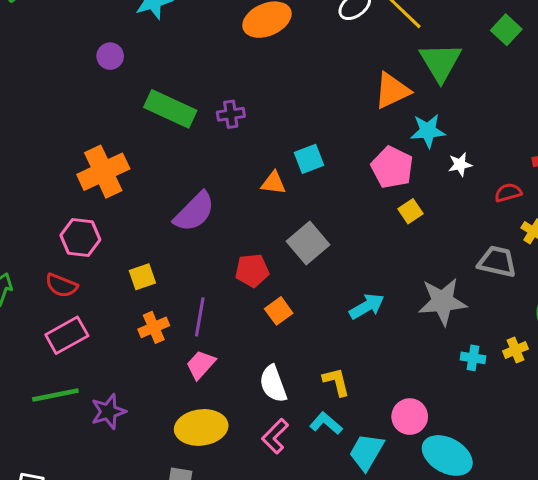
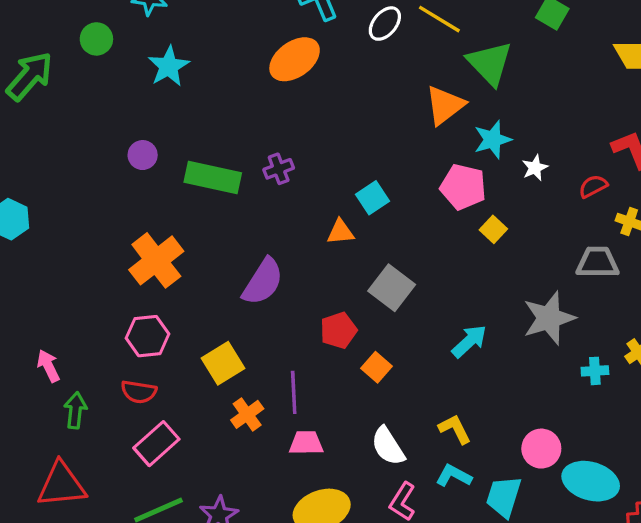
purple circle: (110, 56) -> (143, 155), moved
yellow square: (142, 277) -> (223, 363), size x1.4
pink trapezoid: (201, 365) -> (306, 443), turned 60

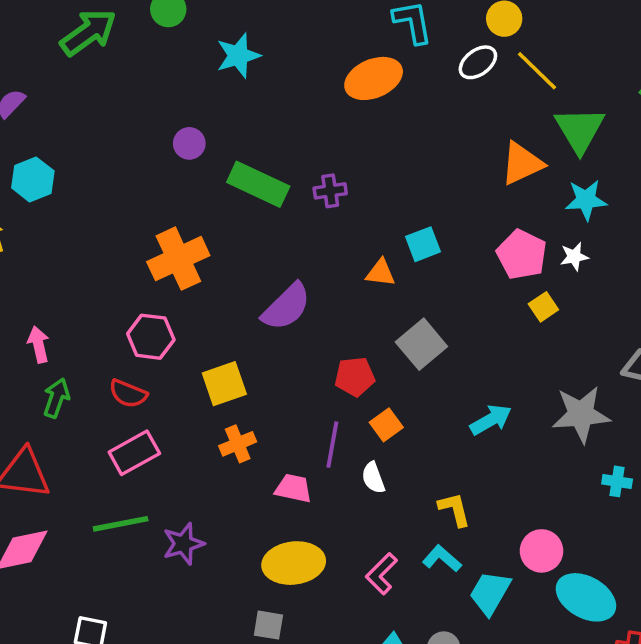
cyan star: (493, 140) -> (586, 200), moved
white star: (535, 168) -> (574, 257), moved
purple line: (294, 392) -> (332, 445), moved
white semicircle: (388, 446) -> (373, 478), moved, size x0.7

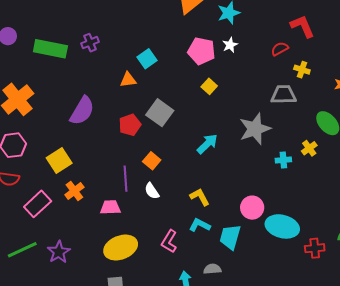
yellow square: (543, 307) -> (209, 86), moved
red pentagon: (355, 377) -> (130, 125), moved
pink rectangle: (134, 453) -> (38, 204), moved

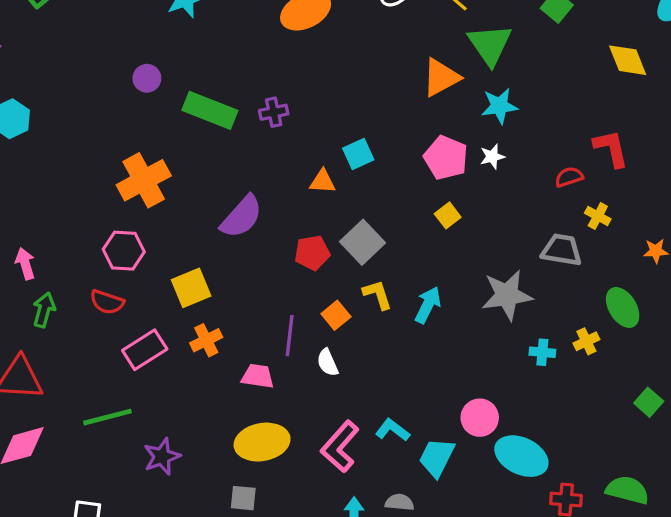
cyan arrow: (207, 144) -> (428, 305), turned -30
yellow L-shape: (200, 197) -> (378, 295), moved
pink L-shape: (169, 241) -> (340, 447), size x1.4
purple star: (59, 252) -> (162, 457), moved

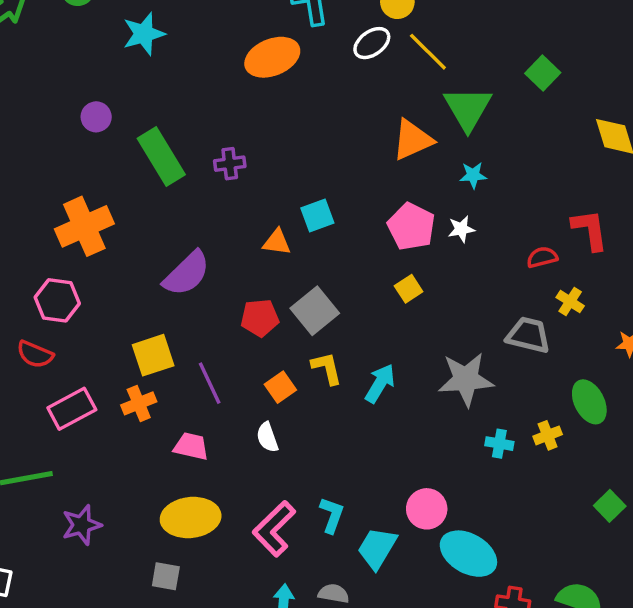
cyan star: (499, 106) -> (473, 175), size x0.7
green rectangle: (210, 110) -> (161, 157), turned 33
yellow square: (191, 288) -> (153, 355), moved
purple line: (290, 336) -> (210, 383), moved, turned -36
cyan L-shape: (392, 430) -> (332, 515), turned 68

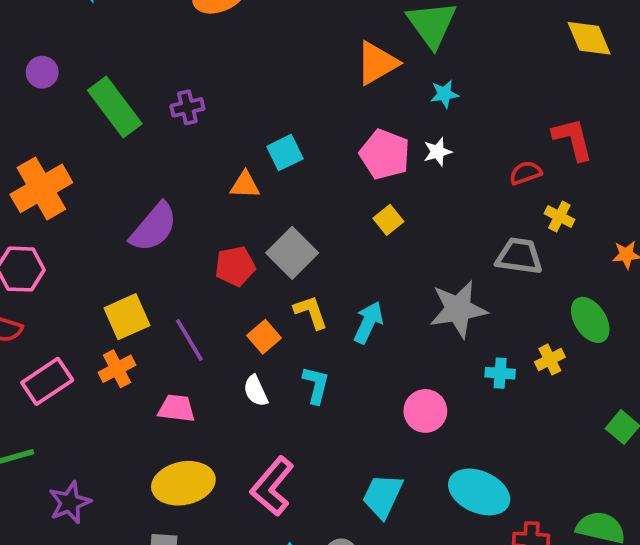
pink circle: (427, 509) -> (425, 411), moved
cyan L-shape: (332, 515) -> (316, 385), moved

